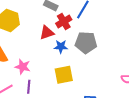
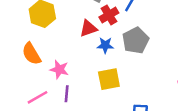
gray pentagon: (86, 43) -> (136, 40), turned -30

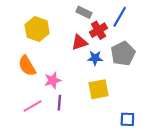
pink star: (59, 69) -> (53, 80), turned -30

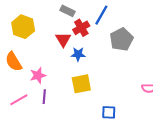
red triangle: (79, 42) -> (63, 39), turned -42
gray pentagon: (123, 54) -> (121, 39), moved

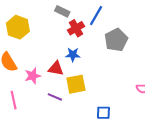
red triangle: (63, 39) -> (56, 68), moved, turned -49
purple line: (44, 97) -> (55, 97), moved, turned -72
pink line: (19, 100) -> (14, 100), turned -72

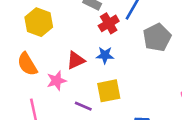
red triangle: (56, 68) -> (76, 60), moved, turned -35

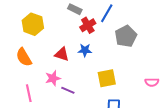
red triangle: (76, 60) -> (62, 54), turned 42
pink star: (57, 81) -> (53, 78), moved
yellow square: (109, 91) -> (107, 78), moved

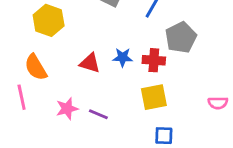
red cross: (88, 25) -> (154, 60), moved, turned 35
pink star: (53, 78) -> (67, 109), moved
pink line: (29, 93) -> (22, 97), moved

